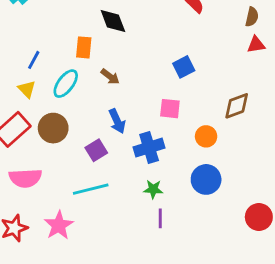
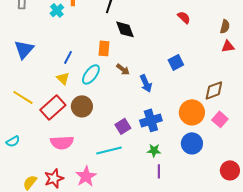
pink square: (170, 109) -> (220, 119), moved, turned 35
blue arrow: (117, 121) -> (146, 83), moved
orange circle: (206, 136) -> (192, 112), size x1.6
purple square: (96, 150) -> (123, 126), moved

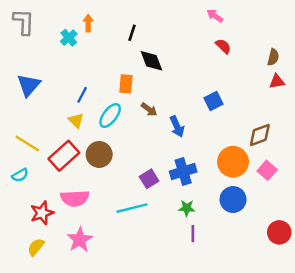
cyan semicircle: (13, 141) -> (20, 175), moved
pink star: (86, 176) -> (80, 240), moved
red star: (54, 178) -> (42, 213), moved

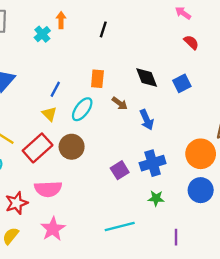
black diamond: (151, 61) -> (147, 78), moved
blue square: (214, 101) -> (182, 83), moved
cyan line: (132, 208) -> (120, 226), moved
purple line: (193, 234) -> (176, 237), moved

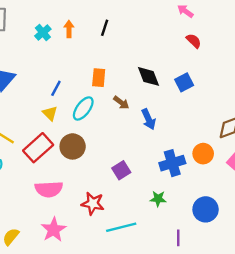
orange arrow: (61, 20) -> (69, 29), moved
orange circle: (201, 154) -> (203, 154), size x0.7
blue cross: (153, 163) -> (172, 163), moved
blue circle: (201, 190) -> (206, 209), moved
red star: (16, 203) -> (93, 203), moved, turned 30

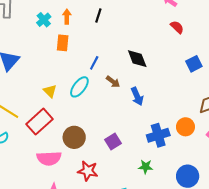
orange rectangle: (99, 78) -> (63, 43), moved
blue square: (184, 82) -> (194, 64), moved
blue line: (56, 88) -> (94, 63), moved
brown circle: (73, 146) -> (74, 137), moved

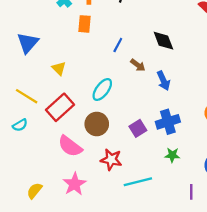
cyan ellipse: (79, 87) -> (102, 90), moved
yellow triangle: (50, 91) -> (59, 68), moved
blue cross: (158, 135) -> (168, 122), moved
pink semicircle: (49, 158) -> (70, 146), turned 40

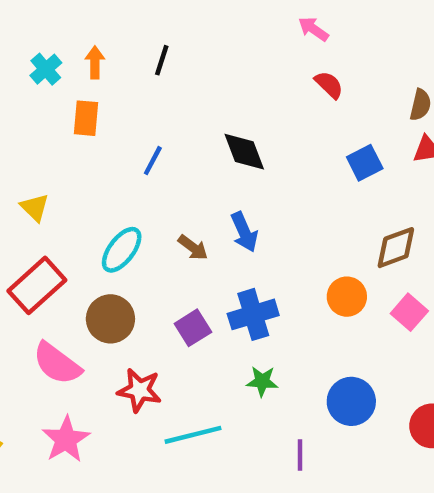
brown arrow: (138, 65) -> (193, 248), moved

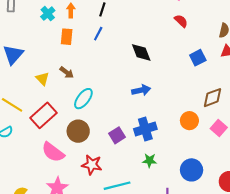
blue line: (153, 161) -> (98, 34), moved
blue arrow: (244, 232) -> (141, 90), turned -78
brown arrow: (193, 248) -> (67, 72), moved

